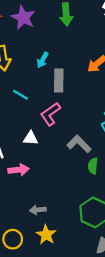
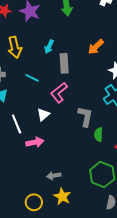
white triangle: (31, 138) -> (43, 114), turned -40
gray L-shape: (79, 144) -> (85, 117), turned 60

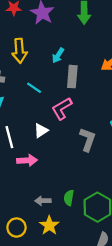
green semicircle: (98, 135) -> (69, 198), moved

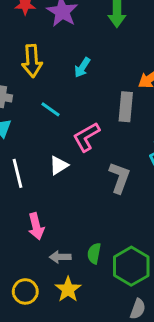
gray rectangle: (72, 77) -> (126, 107), moved
pink arrow: (27, 160) -> (36, 226), moved, turned 78

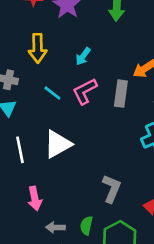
pink L-shape: (86, 137) -> (85, 91), moved
white triangle: (59, 165) -> (58, 144), size x1.6
gray L-shape: (120, 178) -> (112, 189), moved

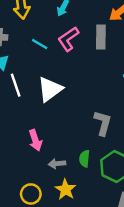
white line: (20, 150) -> (16, 85), moved

